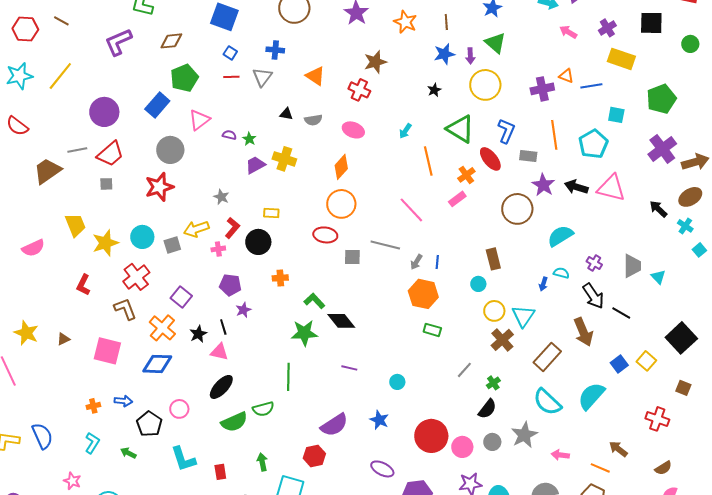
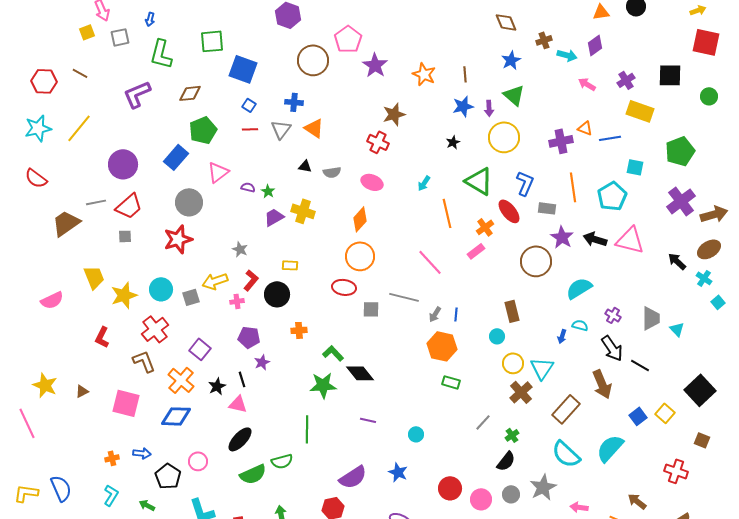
orange triangle: (315, 76) -> (314, 128), moved
red circle: (431, 436) -> (450, 488), size x0.7

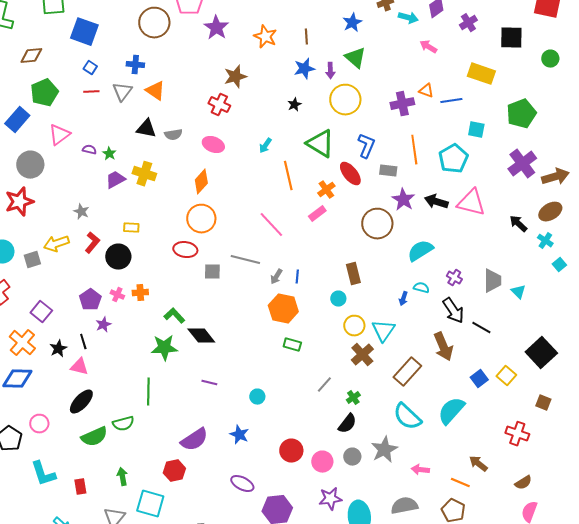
purple cross: (626, 80) -> (468, 23), moved
black triangle: (305, 166) -> (146, 129), size x1.5
pink cross: (237, 301) -> (117, 295), moved, turned 32
purple pentagon: (249, 337) -> (90, 300), turned 30

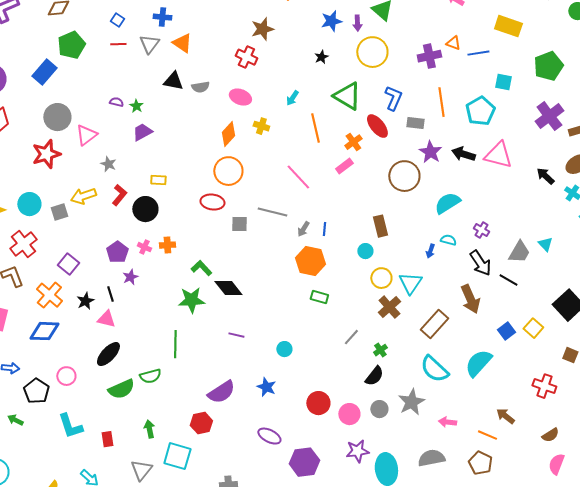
pink triangle: (59, 135) -> (86, 135), moved
yellow cross: (144, 174) -> (261, 126), moved, size x0.7
gray trapezoid: (492, 281) -> (519, 252), moved, turned 30

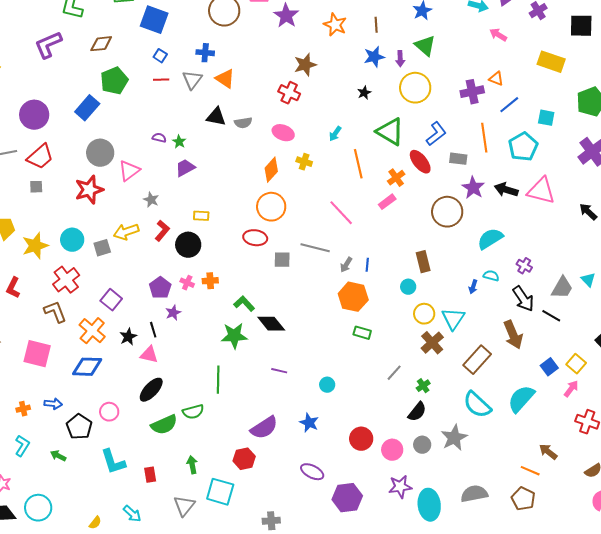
blue line: (478, 53) -> (509, 105), moved, turned -30
blue L-shape: (393, 98) -> (436, 134), turned 30
pink arrow: (447, 422) -> (571, 389), moved, turned 120

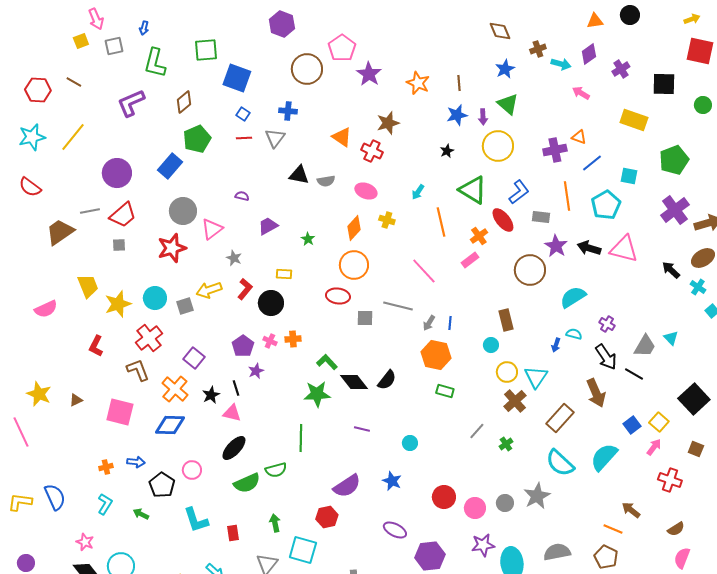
brown diamond: (101, 44) -> (184, 102), turned -35
orange triangle: (225, 79) -> (342, 137), moved
green star: (179, 142) -> (308, 239), moved
black semicircle: (417, 412) -> (387, 380), moved

